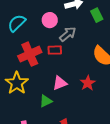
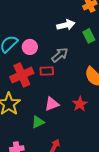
pink circle: (50, 20) -> (30, 47), moved

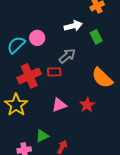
pink circle: (30, 47) -> (37, 38), moved
green triangle: (38, 122) -> (42, 136), moved

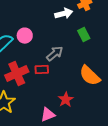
white arrow: (73, 26) -> (64, 14), moved
pink triangle: (59, 105) -> (48, 115), moved
red star: (87, 105) -> (66, 100), moved

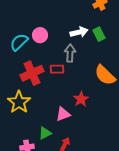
white arrow: (64, 14) -> (79, 32), moved
gray arrow: (55, 54) -> (70, 53), turned -48

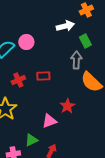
white arrow: (79, 32) -> (65, 26), moved
gray arrow: (70, 53) -> (76, 60), moved
red cross: (32, 73) -> (18, 80), size x0.6

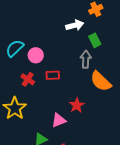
pink circle: (26, 42) -> (36, 55), moved
red cross: (18, 80) -> (28, 79), turned -32

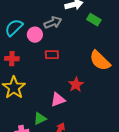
green rectangle: (95, 40) -> (94, 20), turned -32
gray arrow: (86, 59) -> (53, 23), moved, turned 66
red cross: (28, 79) -> (12, 59), moved, turned -32

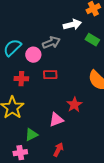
red cross: (12, 59) -> (21, 79), moved
green triangle: (40, 119) -> (31, 135), moved

